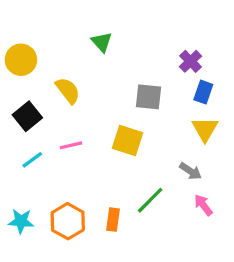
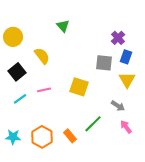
gray square: (148, 97) -> (104, 63), moved
orange rectangle: (113, 220) -> (70, 136), turned -48

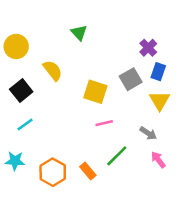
gray square: (104, 63) -> (131, 79), turned -36
yellow square: (79, 87) -> (95, 92), moved
pink line: (44, 90) -> (104, 123), moved
cyan star: (13, 137) -> (15, 161), moved

